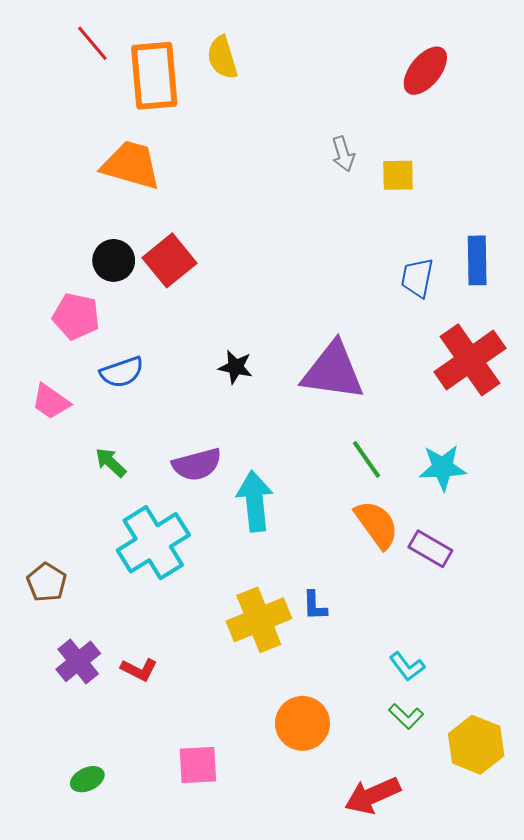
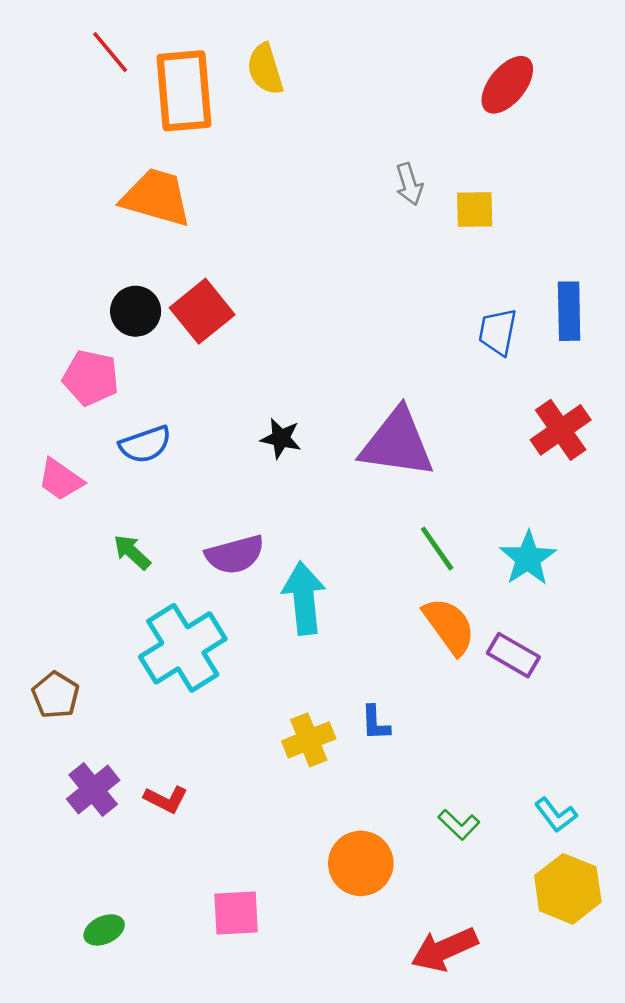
red cross: (470, 360) -> (561, 430), size x0.7
cyan star: (443, 468) -> (528, 558), turned -30
yellow cross: (259, 620) -> (309, 740), size x0.7
cyan L-shape: (407, 667) -> (556, 815), moved
green L-shape: (406, 716) -> (459, 825), moved

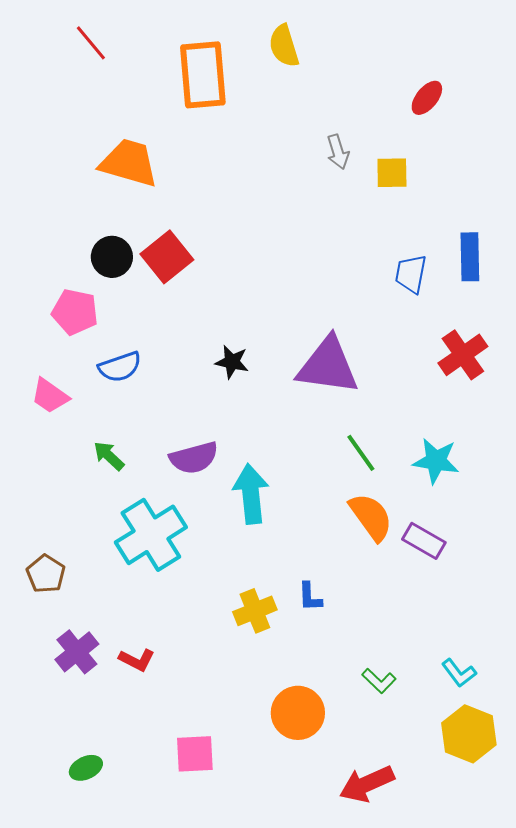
yellow semicircle: (265, 69) -> (284, 46), moved
red ellipse: (507, 85) -> (427, 98), moved, size x0.7
orange rectangle: (184, 91) -> (203, 75), moved
cyan star: (528, 558) -> (436, 461), turned -30

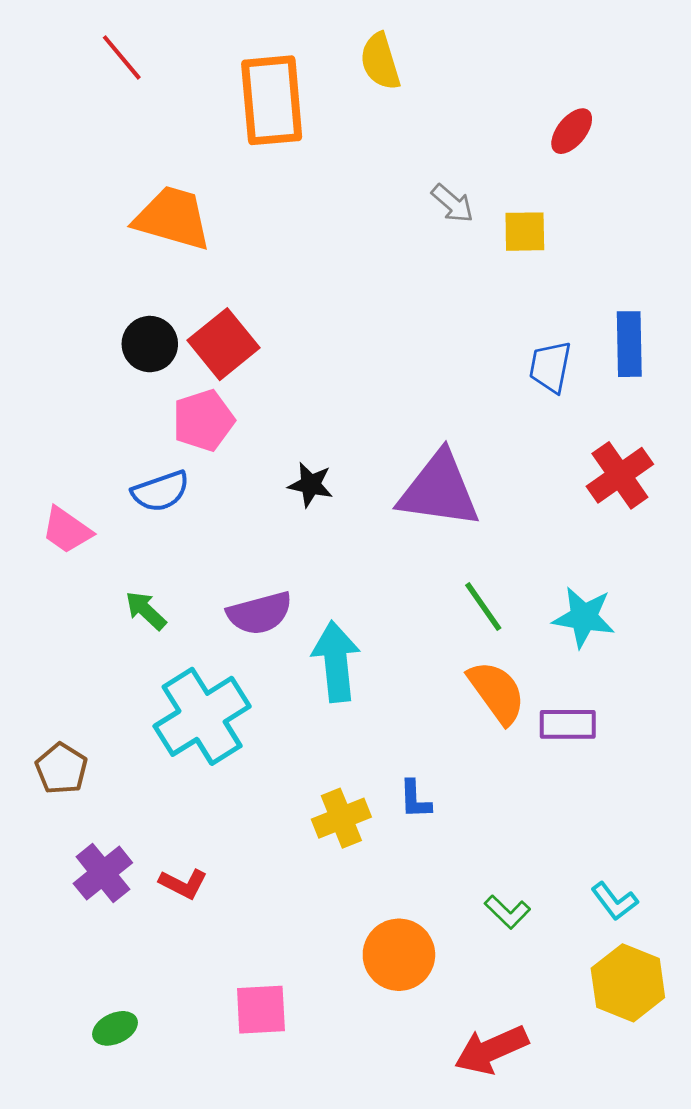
gray arrow: (338, 152) -> (452, 203), turned -32
pink pentagon: (75, 312) -> (203, 420), moved, turned -30
purple rectangle: (424, 541) -> (568, 724), turned -30

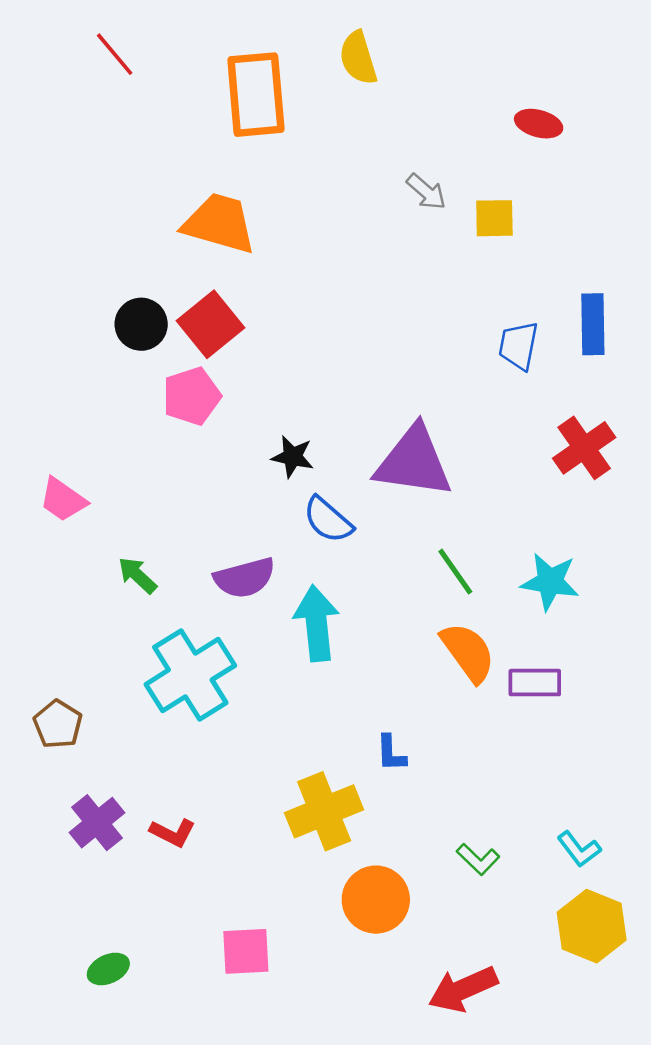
red ellipse: (572, 131) -> (539, 124), turned 66
orange trapezoid: (173, 218) -> (219, 223), moved
blue semicircle: (161, 491) -> (328, 520), moved, turned 60
yellow cross: (341, 818) -> (324, 811), moved, size x1.4

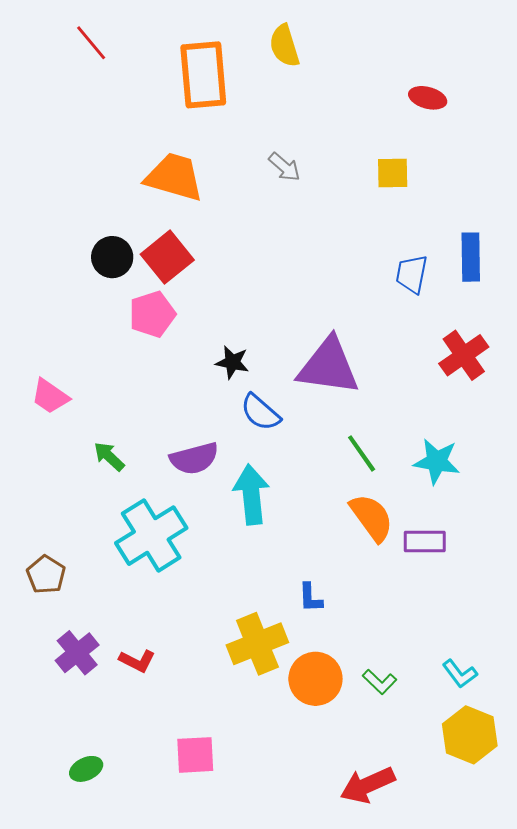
gray arrow: (426, 192) -> (284, 167), moved
orange circle: (376, 900) -> (315, 679), moved

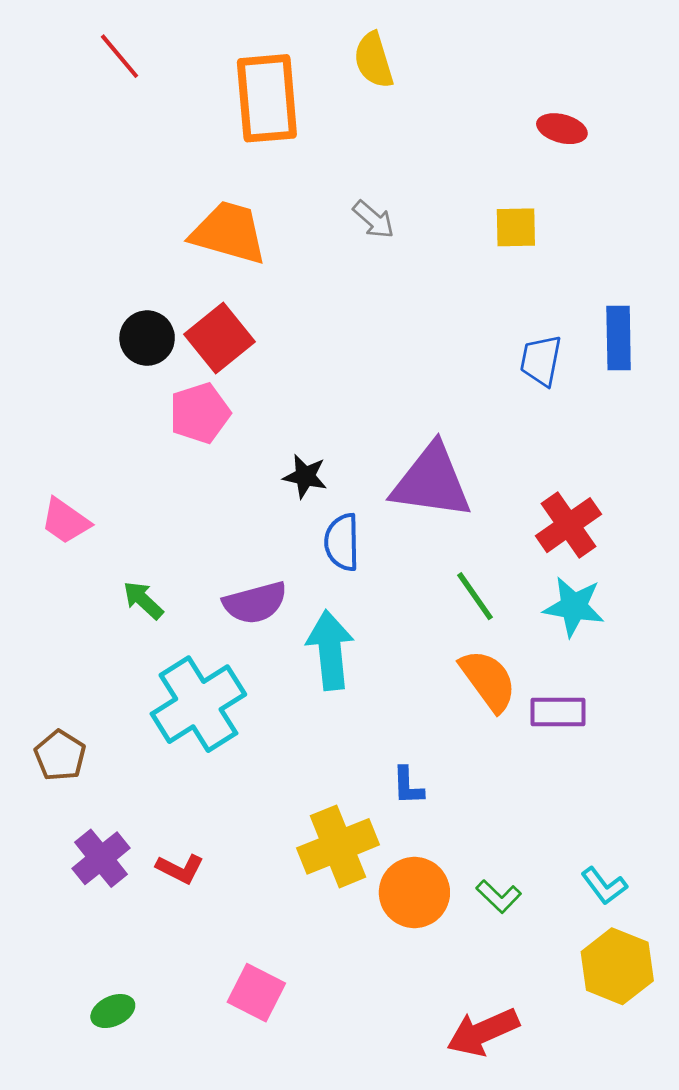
red cross: (464, 355) -> (569, 525), moved
blue semicircle: (260, 412) -> (342, 542), turned 48
pink square: (195, 755) -> (256, 993), turned 30

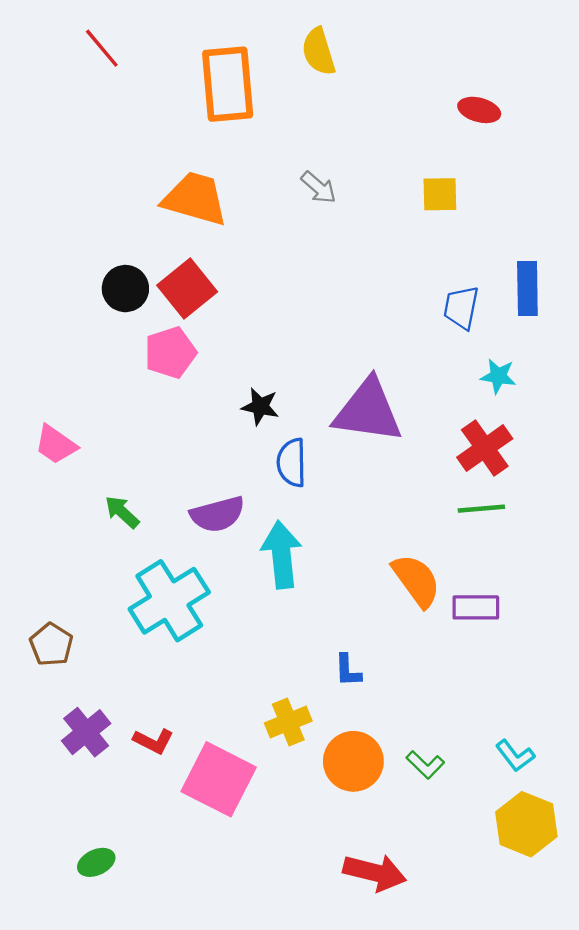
green line: (475, 596) -> (481, 509), moved, turned -60
cyan star: (574, 607) -> (498, 376), moved, size x0.7
yellow cross: (338, 846) -> (288, 722), size x0.7
pink square: (256, 993) -> (219, 779), moved, size x1.5
red arrow: (483, 1032) -> (375, 872), moved, turned -142

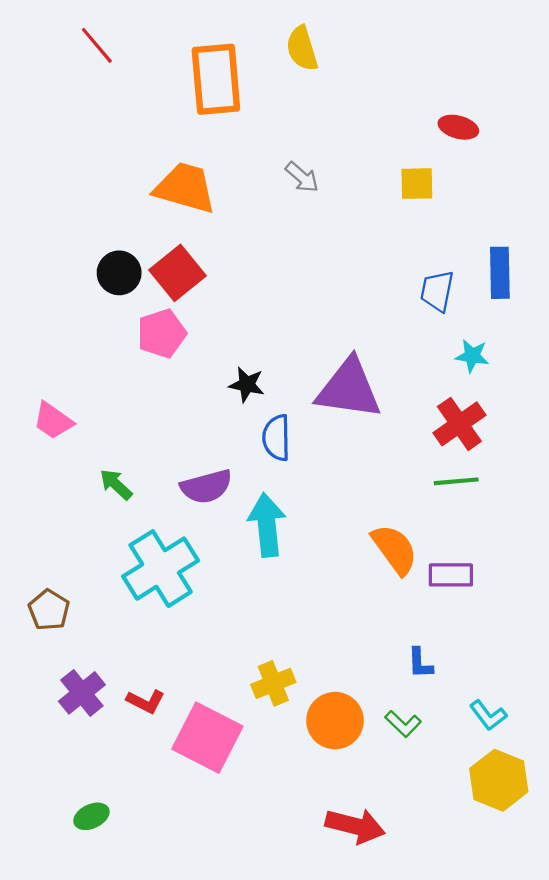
red ellipse: (479, 110) -> (458, 127), moved
blue L-shape: (348, 670) -> (420, 663), moved

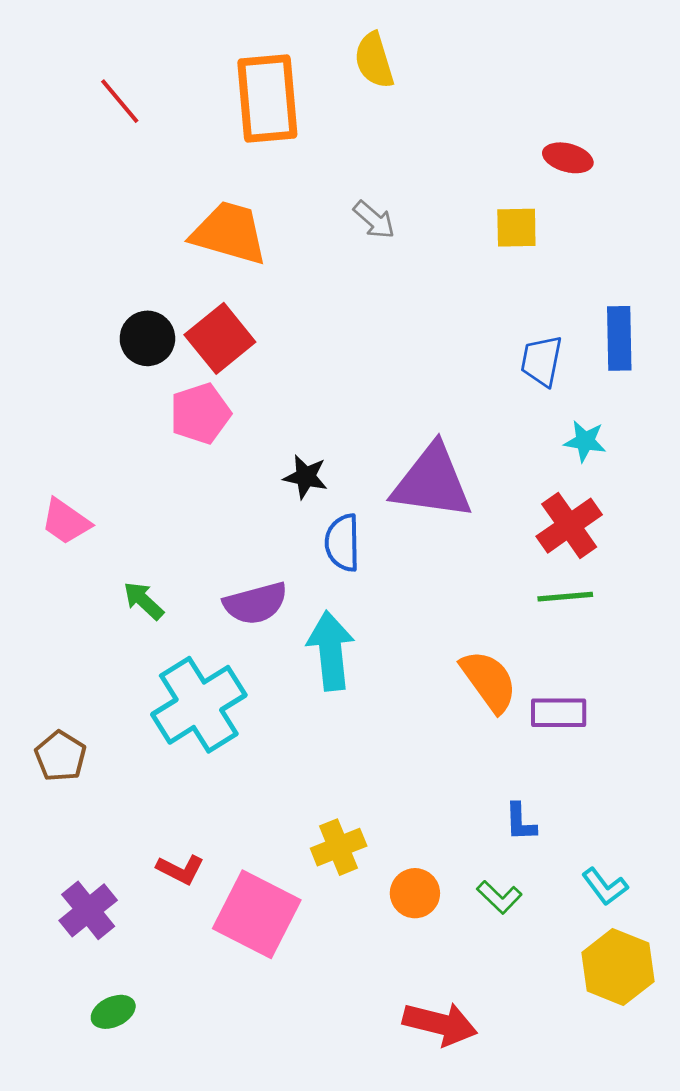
red line: (97, 45) -> (120, 101), moved
purple cross: (82, 693) -> (88, 910), moved
orange circle: (335, 721) -> (415, 893), size x0.7

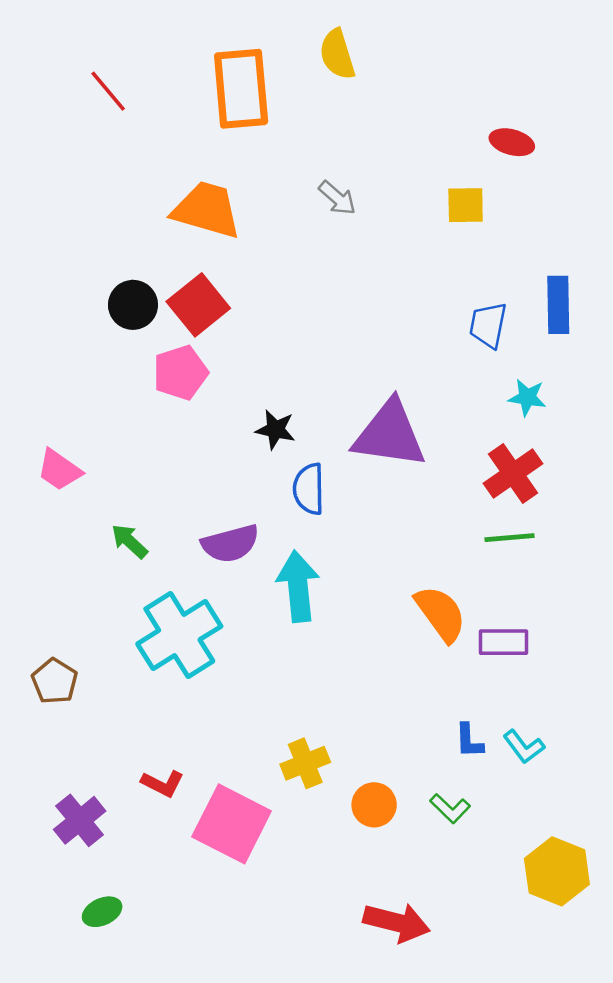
cyan L-shape: (605, 887) -> (524, 747), moved

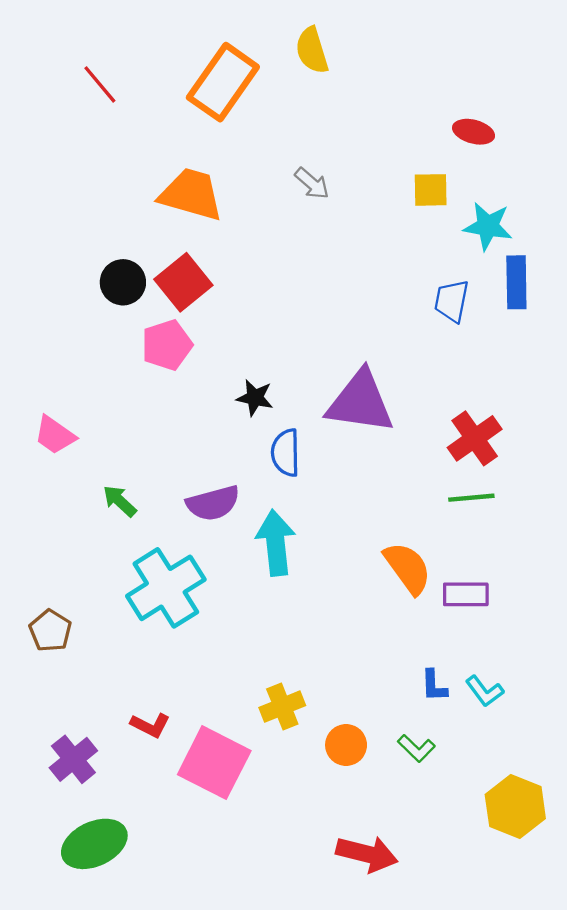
orange rectangle: (241, 89) -> (223, 82), turned 40
cyan star: (527, 398) -> (488, 226), moved, size x1.4
green ellipse: (102, 912) -> (94, 844), size x1.8

